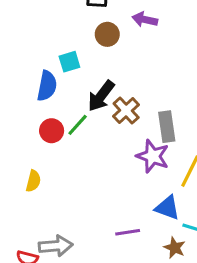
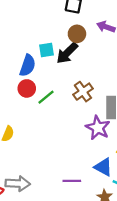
black arrow: (101, 96) -> (67, 53), moved
red circle: (52, 131) -> (27, 88), moved

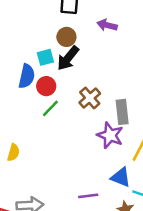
brown circle: (77, 34) -> (66, 37), moved
red circle: (27, 88) -> (46, 86), moved

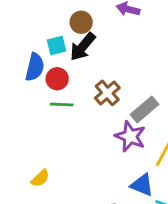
green line: (50, 108) -> (62, 105), turned 48
gray rectangle: (122, 112) -> (144, 109), turned 55
yellow semicircle: (13, 153) -> (40, 178), moved, turned 30

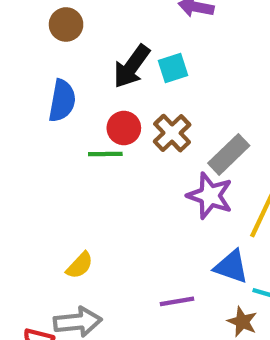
brown circle: (81, 22) -> (66, 24), moved
cyan square: (57, 46) -> (173, 68), moved
red circle: (57, 79) -> (124, 128), moved

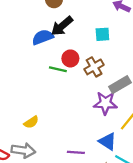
black arrow: (132, 66) -> (62, 26), moved
blue semicircle: (62, 101) -> (43, 37), turned -135
purple star: (210, 196) -> (105, 103), turned -30

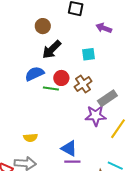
blue semicircle: (43, 37) -> (35, 74), moved
yellow semicircle: (31, 122) -> (30, 138), turned 32
blue triangle: (107, 142) -> (69, 148), moved

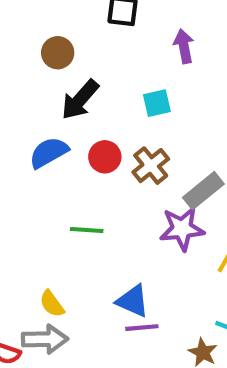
purple arrow: (104, 28) -> (184, 46), turned 63
green line: (51, 89) -> (87, 230), moved
yellow semicircle: (30, 138) -> (52, 304), moved, turned 64

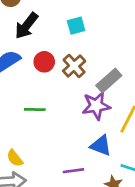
blue triangle: (133, 301) -> (101, 146), moved

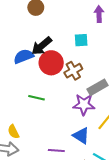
black arrow: (26, 26) -> (42, 46), moved
red circle: (44, 62) -> (51, 63), size x1.5

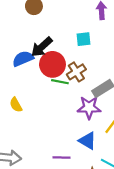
green line: (36, 98) -> (60, 82), moved
yellow semicircle: (13, 132) -> (16, 105), moved

